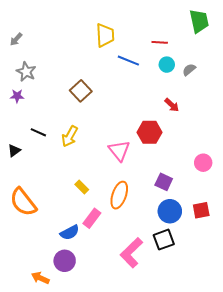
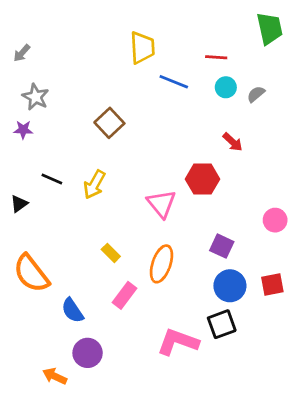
blue semicircle: (70, 232) -> (72, 310), moved, turned 84
pink L-shape: (131, 253) -> (178, 342), turned 64

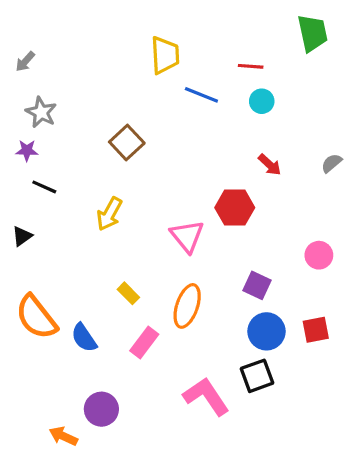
gray semicircle: (256, 94) -> (332, 163), moved
black line: (52, 179) -> (44, 187), moved
blue semicircle: (72, 310) -> (84, 338), moved
pink L-shape: (178, 342) -> (206, 396), turned 36

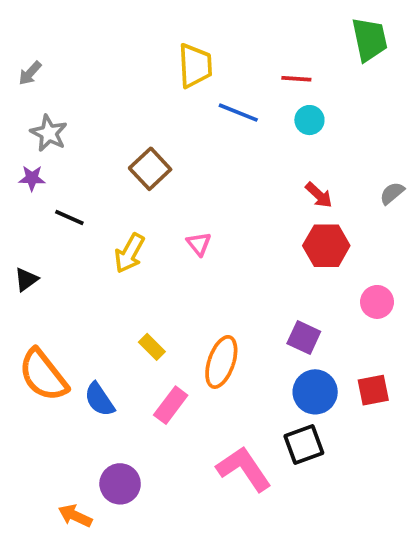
black line: (44, 187) -> (69, 218), moved
red hexagon: (235, 208) -> (326, 246), moved
pink triangle: (187, 236) -> (199, 244), moved, size x0.6

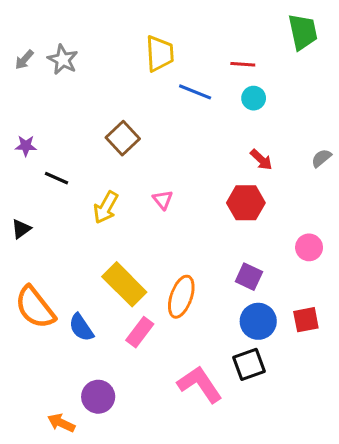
gray star: (49, 133) -> (63, 60), moved
red hexagon: (326, 246) -> (246, 203), moved
yellow rectangle: (152, 347) -> (124, 284), size x2.0

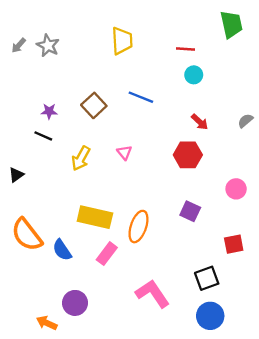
blue line: (195, 92) -> (141, 97), moved
purple star: (26, 146) -> (49, 111), moved
yellow rectangle: (124, 284) -> (95, 217), turned -32
blue circle: (258, 321) -> (210, 316), moved
black square: (249, 364) -> (207, 278), moved

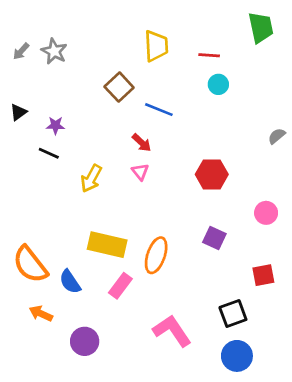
yellow trapezoid: (122, 41) -> (156, 46), moved
brown square: (94, 105) -> (119, 87), moved
red arrow: (200, 122) -> (142, 143), moved
black triangle: (16, 175) -> (18, 112), moved
orange arrow: (47, 323) -> (41, 314), moved

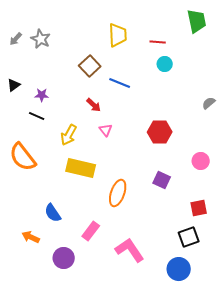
red arrow: (142, 143) -> (94, 105), moved
yellow rectangle: (107, 245) -> (81, 168), moved
orange semicircle: (30, 265) -> (23, 157), moved
pink rectangle: (120, 286) -> (91, 231), moved
black square: (233, 314) -> (189, 237), moved

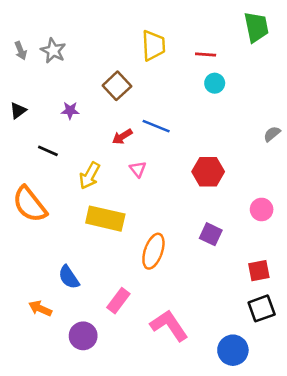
gray arrow: (16, 39) -> (21, 51), turned -64
blue line: (120, 83) -> (156, 126), moved
purple star: (42, 95) -> (70, 111), moved
red arrow: (94, 105) -> (122, 137), turned 105
black square: (189, 237) -> (262, 308), moved

